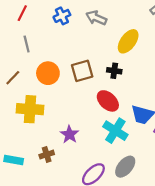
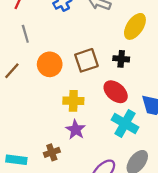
yellow cross: (30, 109) -> (73, 101), moved, size x0.7

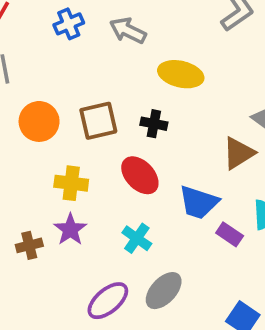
yellow ellipse: (135, 26) -> (181, 74), turned 64
cyan cross: (125, 124) -> (137, 238), moved, size x0.7
brown cross: (52, 152) -> (29, 245), moved

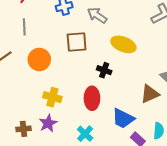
brown square: (98, 121) -> (77, 42), moved
red ellipse: (140, 175) -> (92, 98), turned 35

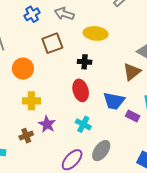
yellow cross: (52, 97) -> (31, 101), moved

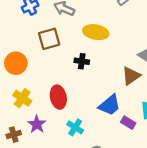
red ellipse: (81, 90) -> (58, 97), moved
yellow cross: (31, 101) -> (22, 98), turned 30
blue trapezoid: (114, 101) -> (110, 105), turned -55

